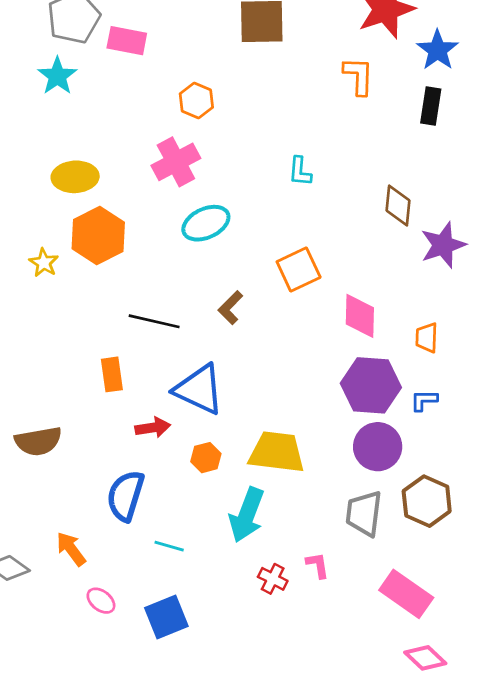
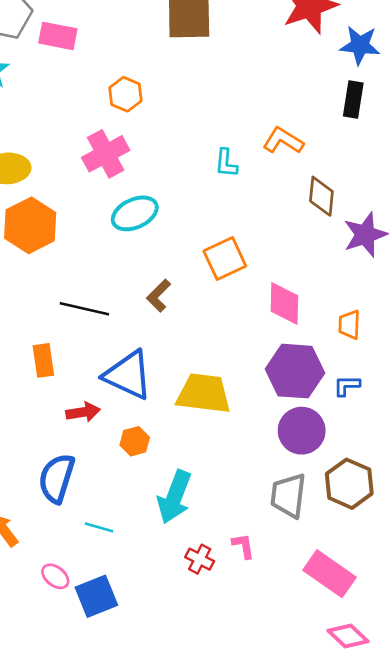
blue star: (438, 50) -> (360, 45), turned -30
orange L-shape: (359, 76) -> (283, 141), moved, turned -60
yellow trapezoid: (277, 452) -> (204, 394), moved
pink ellipse: (101, 601) -> (55, 576), moved

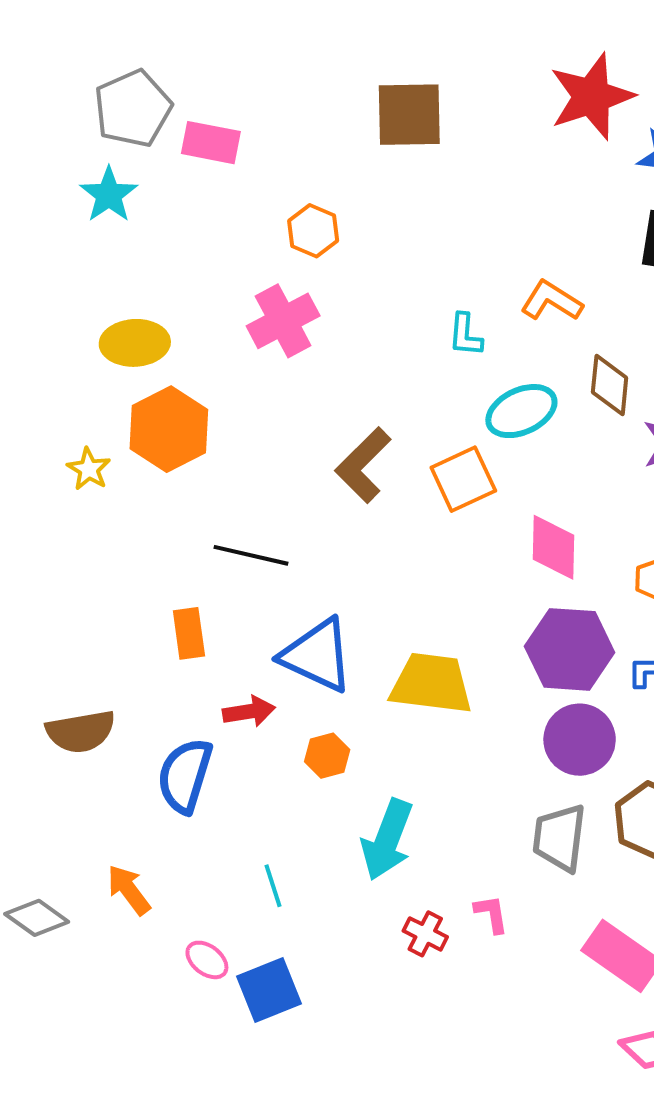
cyan ellipse: (135, 213) -> (521, 411), moved
brown L-shape: (159, 296) -> (363, 465), moved, size x1.5
blue semicircle: (57, 478) -> (185, 776), moved
cyan line: (99, 527) -> (273, 886), turned 56

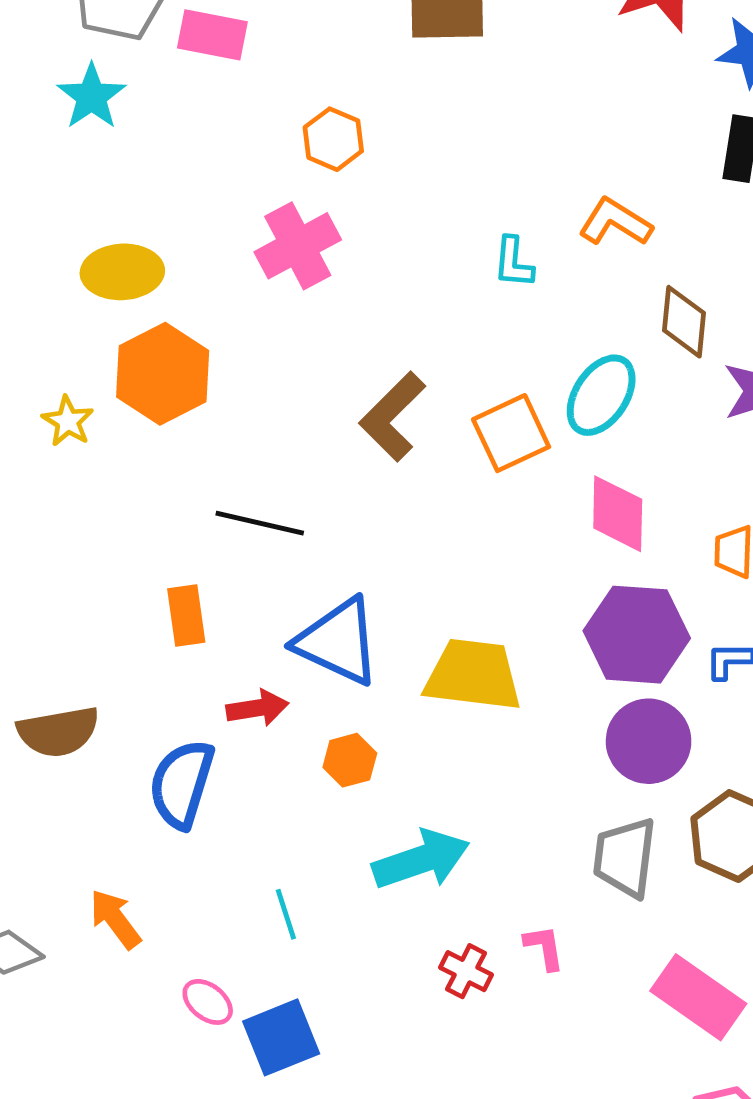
cyan ellipse: (521, 411) -> (601, 395), moved, turned -32
cyan arrow: (387, 840) -> (421, 860), turned -130

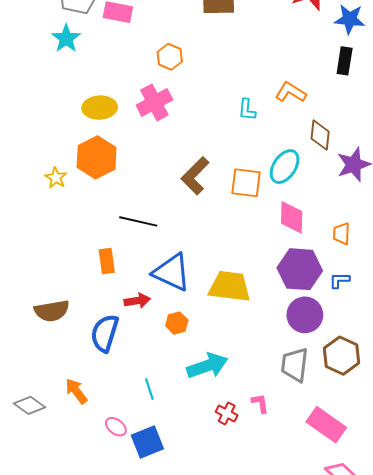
yellow ellipse: (122, 272) -> (100, 108), moved
orange square: (511, 433) -> (246, 183), turned 32

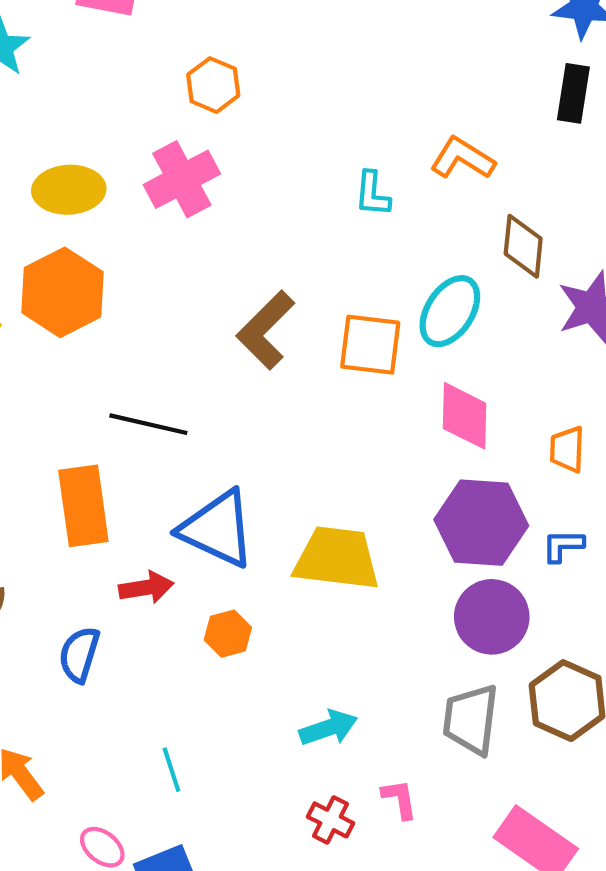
orange rectangle: (107, 261) -> (83, 506), size x1.5
blue semicircle: (105, 333) -> (79, 655), size x0.7
cyan arrow: (207, 366) -> (328, 728), moved, size x0.7

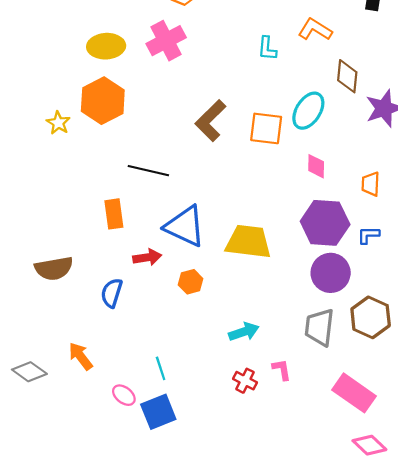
pink diamond: (465, 416) -> (316, 166), size x0.7
orange rectangle: (83, 506) -> (114, 214), size x0.7
cyan line: (171, 770) -> (161, 368), moved

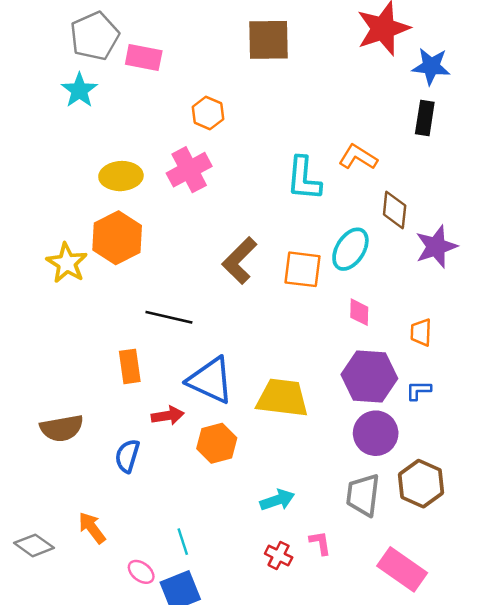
cyan L-shape: (267, 48) -> (304, 179), size x1.6
yellow star: (58, 123) -> (67, 263), size x1.5
orange hexagon: (191, 282) -> (217, 443), size x1.4

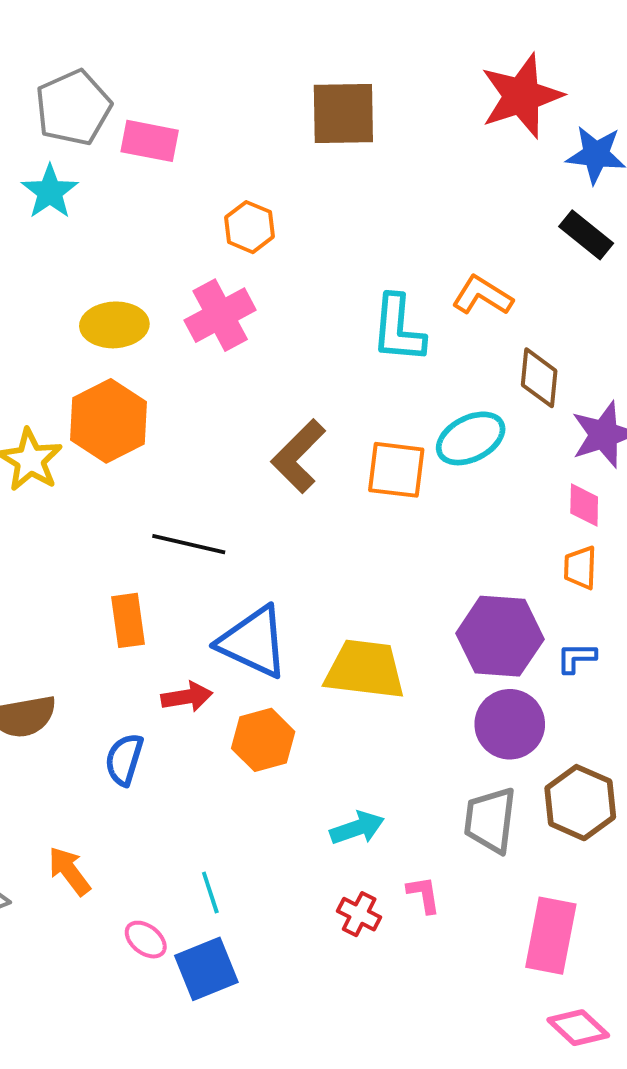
black rectangle: (425, 118) -> (586, 235), turned -60
cyan ellipse: (350, 249) -> (471, 438), turned 30
pink diamond: (359, 312) -> (584, 505), moved
pink rectangle: (402, 569) -> (551, 936), turned 66

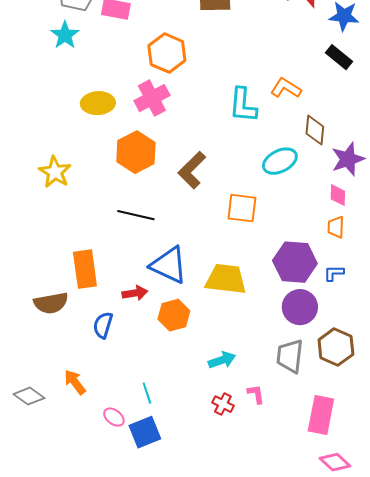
orange hexagon: (249, 227) -> (167, 53), size x1.5
orange hexagon: (109, 421) -> (136, 152), moved
orange square: (396, 470) -> (242, 208), moved
orange rectangle: (128, 620) -> (85, 269), moved, size x1.4

